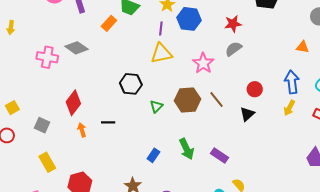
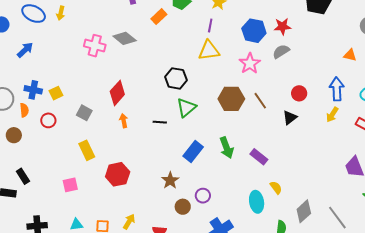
blue hexagon: (189, 19) -> (254, 31), moved
green triangle: (156, 106) -> (186, 108), moved, size x1.5
black line: (108, 122) -> (160, 122), moved
blue rectangle: (153, 155) -> (193, 151), size x1.5

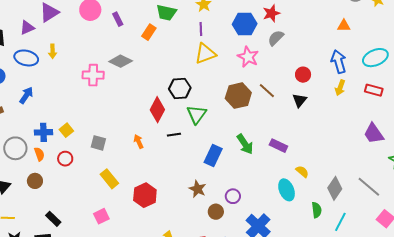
red diamond: (117, 93) -> (157, 110), moved

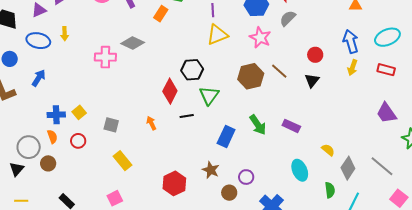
gray circle: (15, 148) -> (29, 147), moved
yellow semicircle: (302, 172) -> (328, 150), moved
red hexagon: (145, 195) -> (174, 183), moved

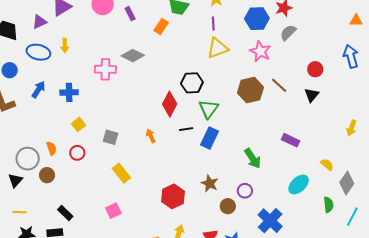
yellow arrow: (352, 68) -> (351, 128), moved
blue cross: (56, 115) -> (69, 92), moved
green arrow: (258, 125) -> (253, 158), moved
blue rectangle: (226, 136) -> (209, 138), moved
cyan ellipse: (300, 170) -> (299, 185), turned 70

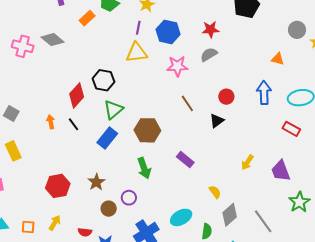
blue hexagon: (257, 19) -> (168, 32), moved
pink star: (260, 51) -> (177, 66), turned 30
brown hexagon: (250, 90) -> (147, 130), moved
black line: (186, 129) -> (73, 124), moved, turned 48
cyan ellipse: (299, 185) -> (181, 217), moved

